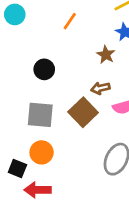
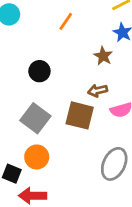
brown square: (83, 112) -> (80, 115), turned -32
gray square: (40, 115) -> (35, 118), turned 32

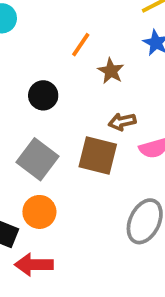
orange line: (66, 21) -> (81, 45), moved
brown star: (103, 56) -> (111, 71), moved

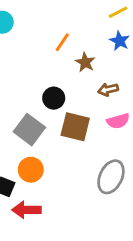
black circle: (43, 95) -> (54, 98), moved
brown arrow: (122, 122) -> (108, 90), moved

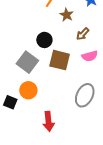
brown arrow: (108, 90) -> (83, 34), turned -32
red arrow: (26, 210) -> (48, 121), moved, turned -96

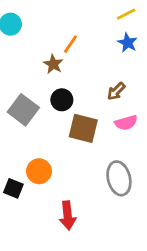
brown star: (67, 15) -> (53, 64), moved
gray square: (27, 62) -> (23, 110), moved
gray ellipse: (85, 95) -> (119, 178), turned -40

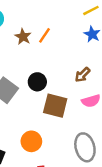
brown star: (53, 64) -> (23, 37), moved
orange circle: (39, 171) -> (31, 141), moved

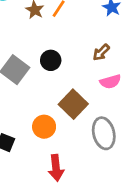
brown square: (55, 106) -> (73, 104), moved, turned 30

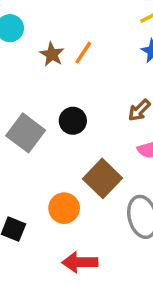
red arrow: (56, 168) -> (80, 262), turned 95

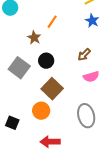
brown star: (52, 54) -> (34, 38), moved
brown square: (103, 178) -> (52, 89), moved

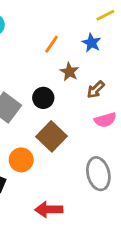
blue star: (92, 21) -> (92, 43), moved
brown star: (34, 38) -> (69, 72), moved
orange circle: (41, 111) -> (21, 160), moved

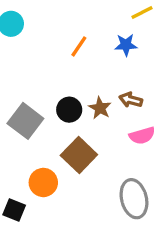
blue star: (92, 43) -> (126, 45), turned -30
brown star: (69, 72) -> (100, 108), moved
brown arrow: (96, 90) -> (131, 100), turned 60

